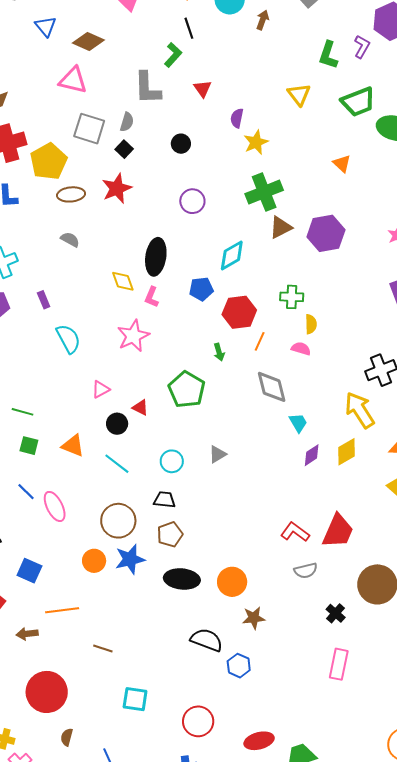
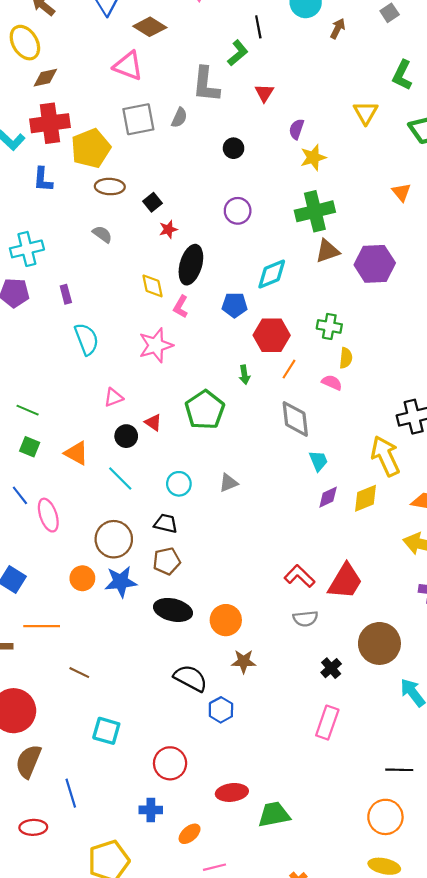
gray square: (89, 129) -> (138, 119), turned -36
black square: (124, 149) -> (152, 202), moved
red star: (117, 188) -> (168, 229), moved, size x0.6
brown semicircle: (67, 737) -> (28, 761), size x1.8

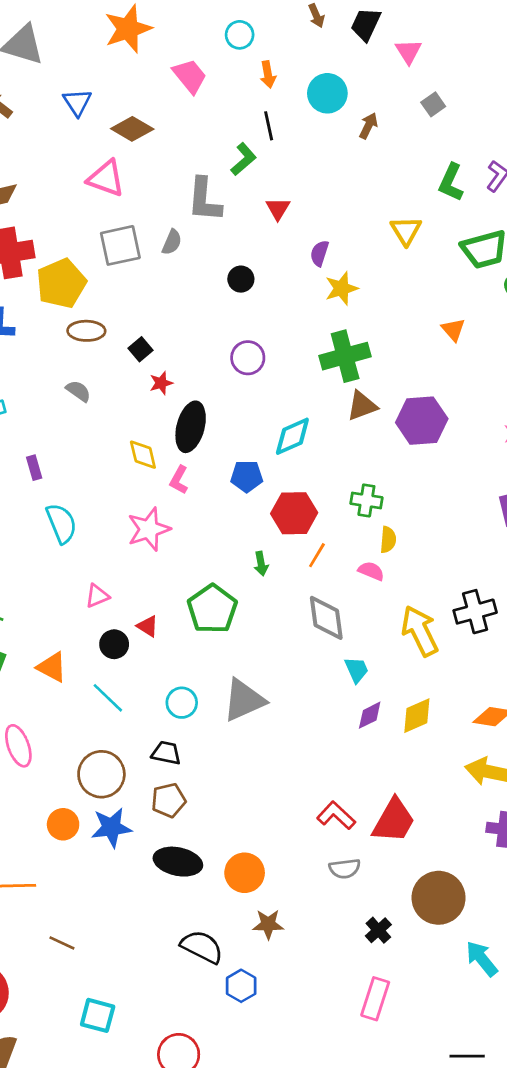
yellow arrow: (385, 456) -> (420, 631), moved
gray triangle: (228, 483) -> (244, 700), size x1.8

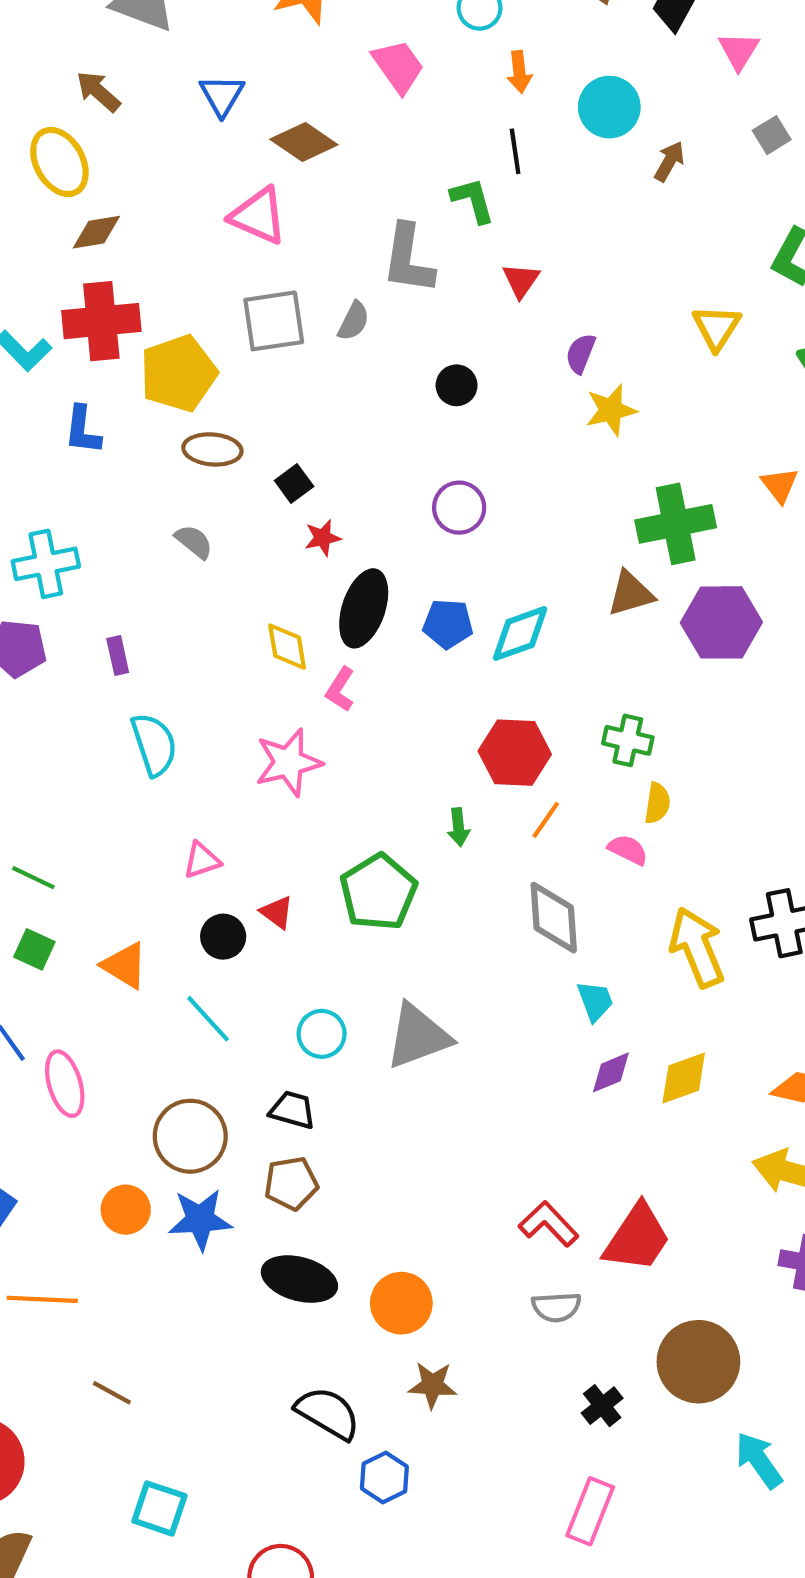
green L-shape: (243, 159) -> (473, 200), turned -68
green cross: (345, 356) -> (676, 524), moved
blue pentagon: (247, 476) -> (448, 624), moved

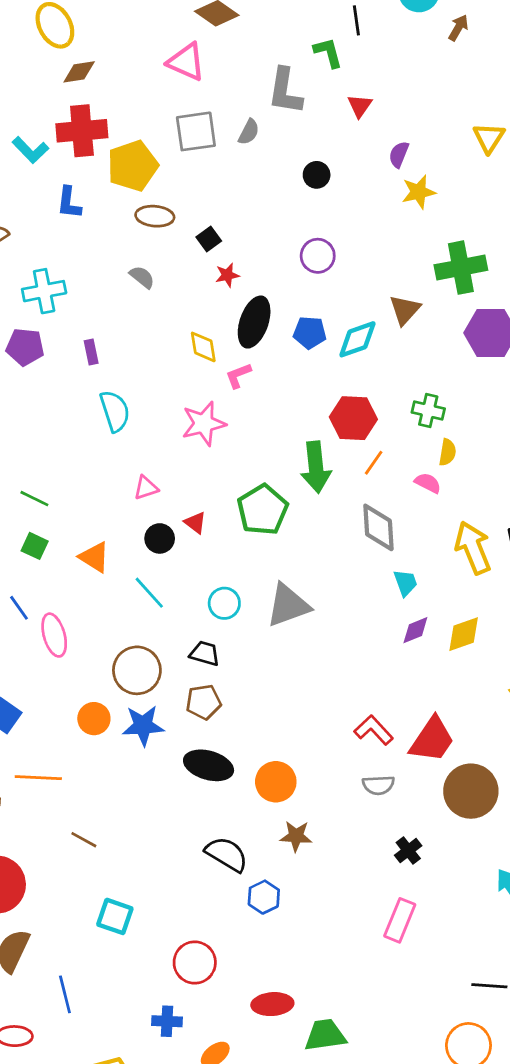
brown triangle: (631, 594) -> (405, 310), moved, turned -32
pink L-shape: (340, 689) -> (238, 375), turned 36
green arrow: (459, 827) -> (316, 467), size x2.0
brown circle: (698, 1362) -> (471, 791), moved

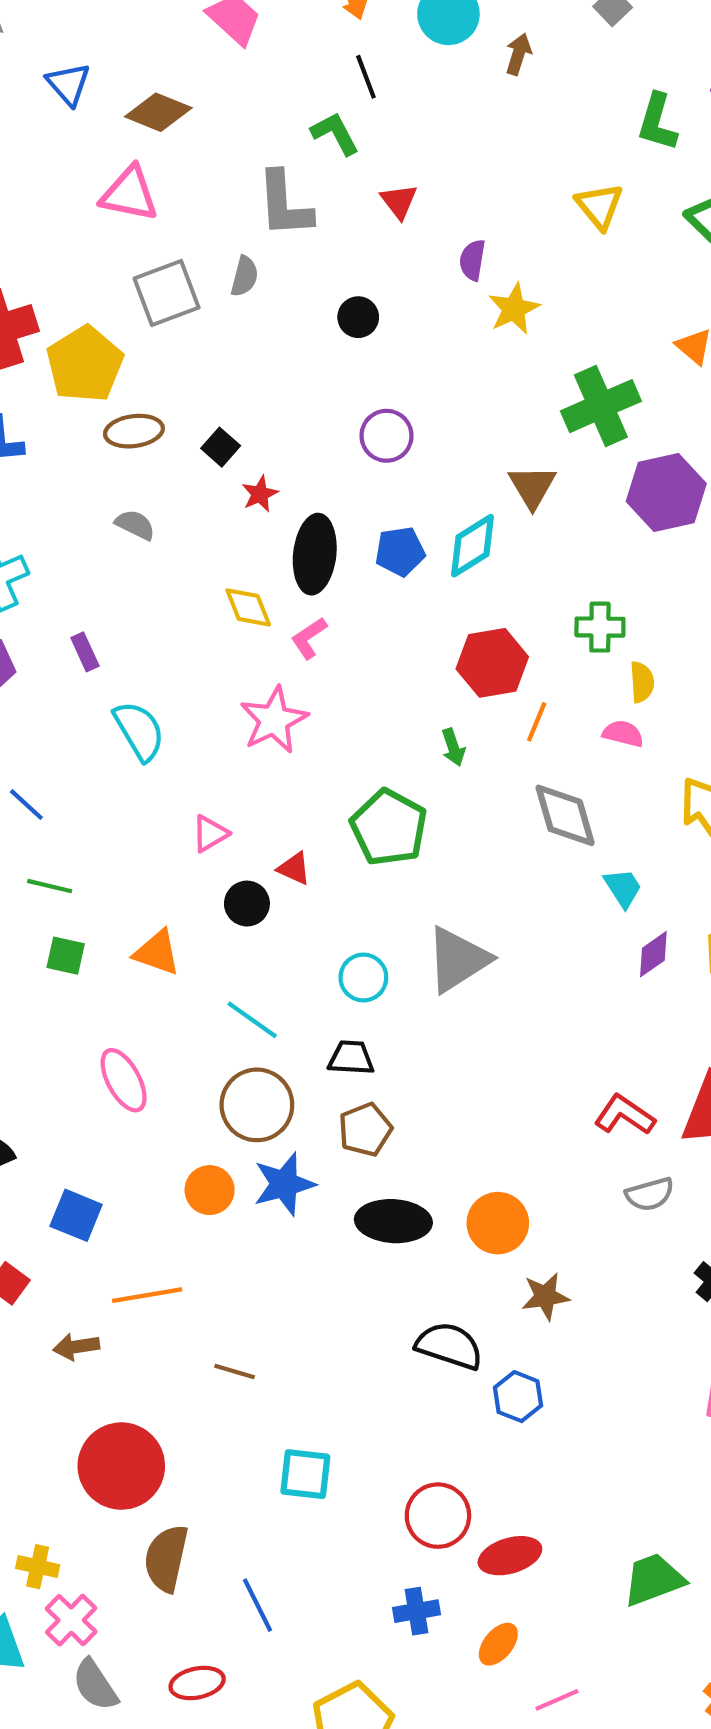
green arrow: (316, 467) -> (453, 747), size x0.5
cyan line: (149, 593) -> (252, 1020), moved
blue line: (19, 608) -> (26, 805), moved
red ellipse: (272, 1004) -> (510, 1556), moved

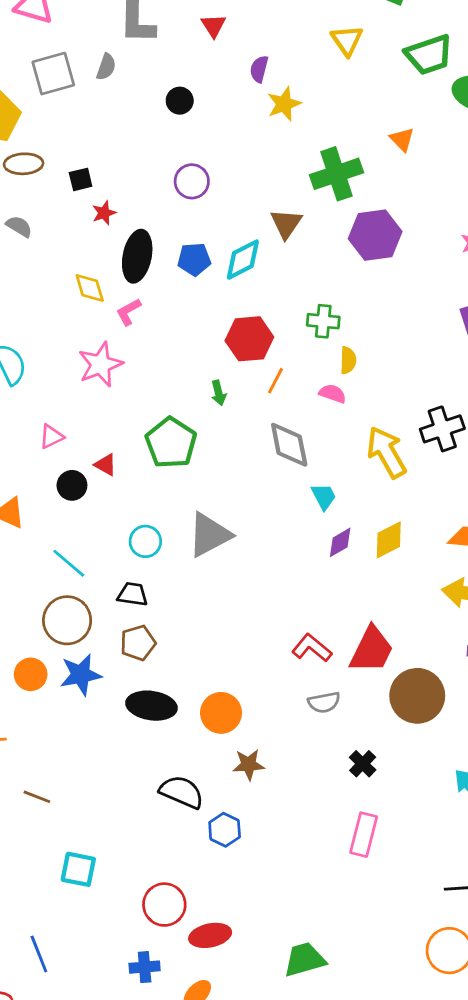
black square: (221, 447) -> (81, 179), turned 30

